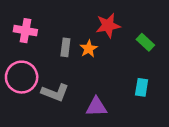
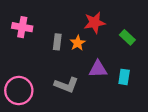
pink circle: (22, 77) -> (19, 91), moved
gray L-shape: (55, 93) -> (66, 85), moved
purple triangle: (96, 107) -> (98, 69), moved

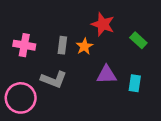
red star: (95, 23) -> (103, 24), turned 30
pink cross: (22, 27) -> (24, 45), moved
gray L-shape: (66, 85) -> (54, 80), moved

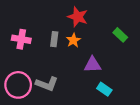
red star: (103, 24) -> (78, 17), moved
gray L-shape: (54, 80) -> (47, 84), moved
cyan rectangle: (135, 83) -> (104, 89), moved, turned -64

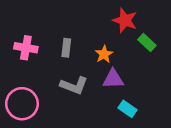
red star: (78, 17) -> (125, 20), moved
orange star: (73, 40) -> (104, 54), moved
gray L-shape: (47, 84) -> (74, 85), moved

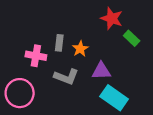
pink cross: (26, 48) -> (36, 56), moved
orange star: (104, 54) -> (80, 49), moved
cyan rectangle: (127, 109) -> (114, 98), size x1.6

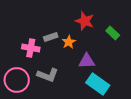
red star: (112, 18) -> (85, 21), moved
gray rectangle: (59, 43) -> (51, 37), turned 64
gray L-shape: (66, 77) -> (48, 75), moved

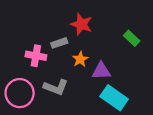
red star: (85, 21) -> (81, 24), moved
orange star: (69, 42) -> (80, 59), moved

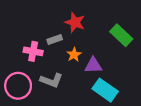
green rectangle: (132, 38) -> (121, 35), size x1.5

